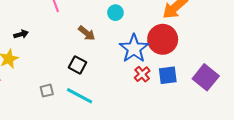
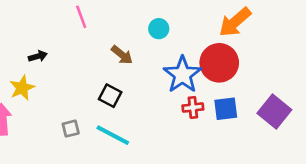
red cross: (142, 74) -> (193, 108), turned 35

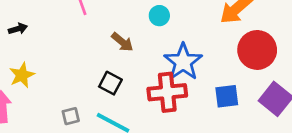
black arrow: (38, 56) -> (18, 29), moved
red circle: (219, 63) -> (257, 50), moved
red cross: (193, 108) -> (167, 92), moved, size x1.8

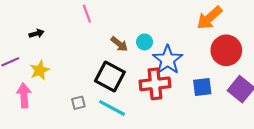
cyan circle: (159, 16) -> (144, 42), moved
black square: (110, 83) -> (110, 77), size x1.6

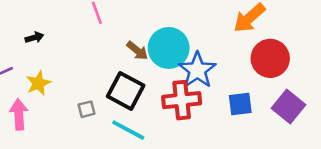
cyan circle: (144, 42) -> (169, 48), size x2.0
gray square: (78, 103) -> (87, 109), moved

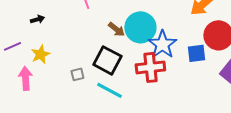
blue square: (240, 104) -> (196, 53), moved

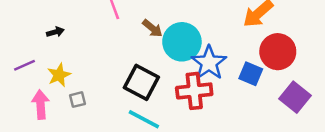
brown arrow: (116, 29) -> (152, 28), moved
blue square: (196, 53) -> (251, 74), turned 30
gray square: (77, 74) -> (77, 100), moved

